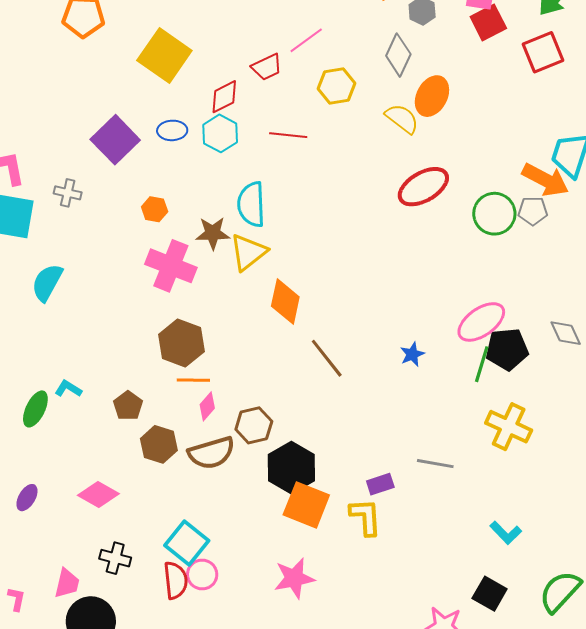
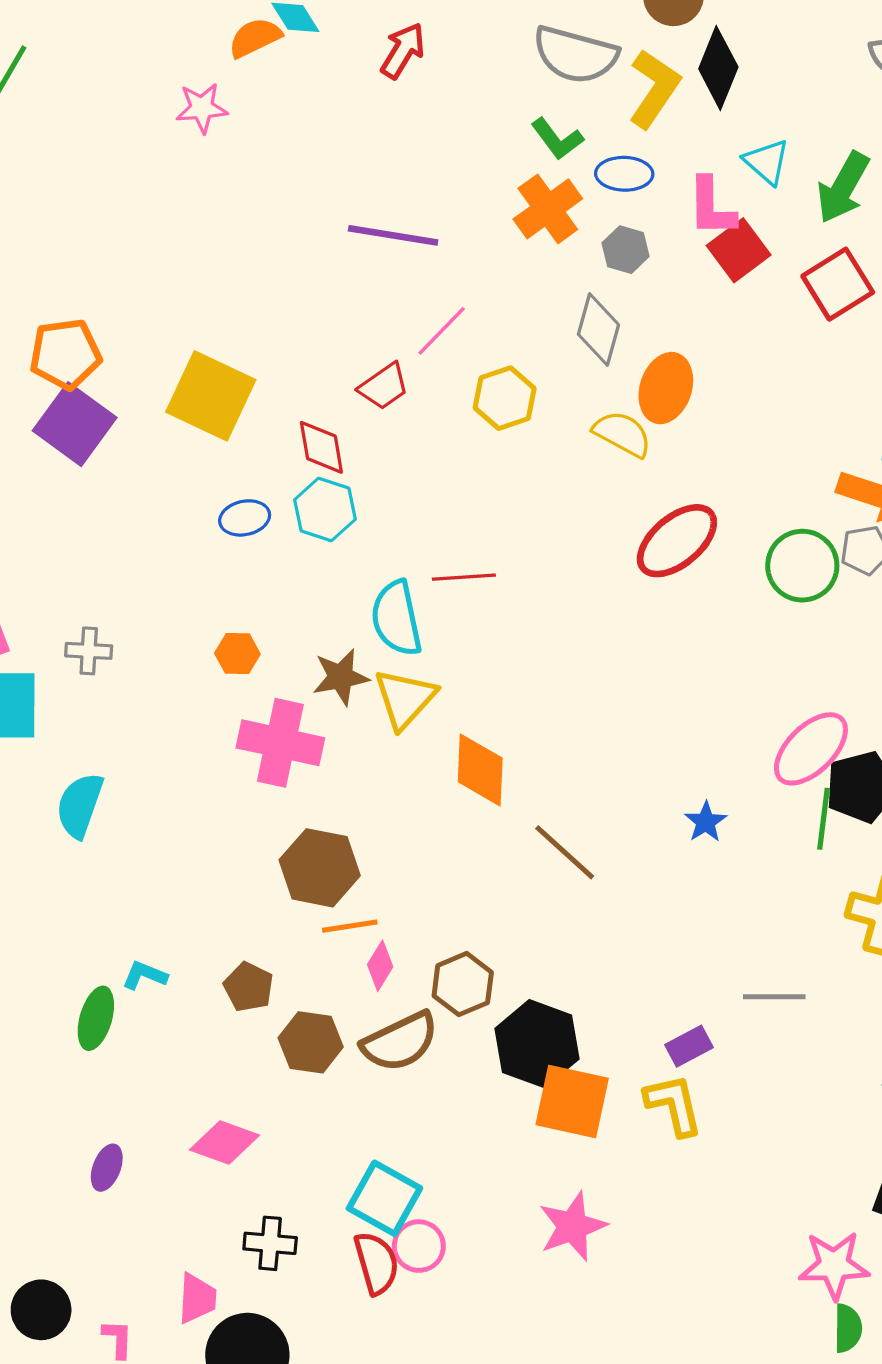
red diamond: (224, 97) -> (321, 447), turned -63
red line: (288, 135) -> (464, 577), moved
purple square: (115, 140) -> (75, 424), moved

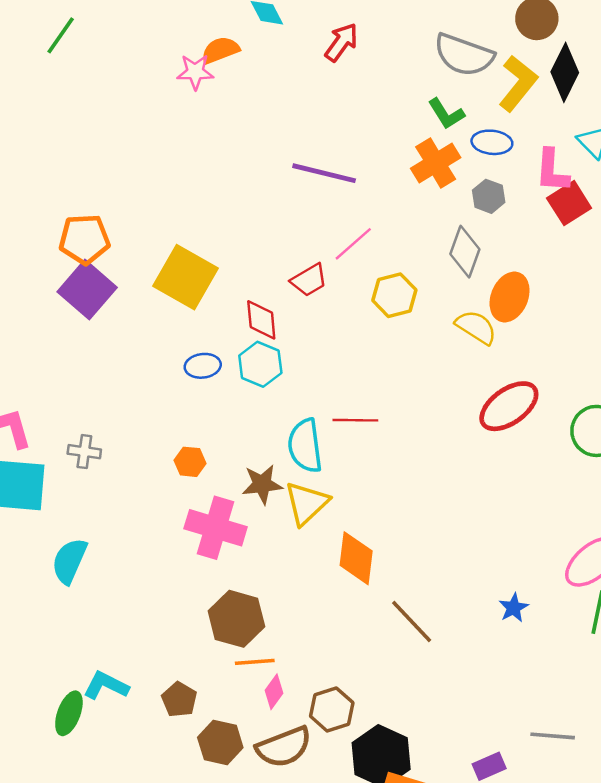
orange semicircle: (255, 38) -> (220, 50), moved
cyan L-shape: (145, 975) -> (106, 685), size x1.4

